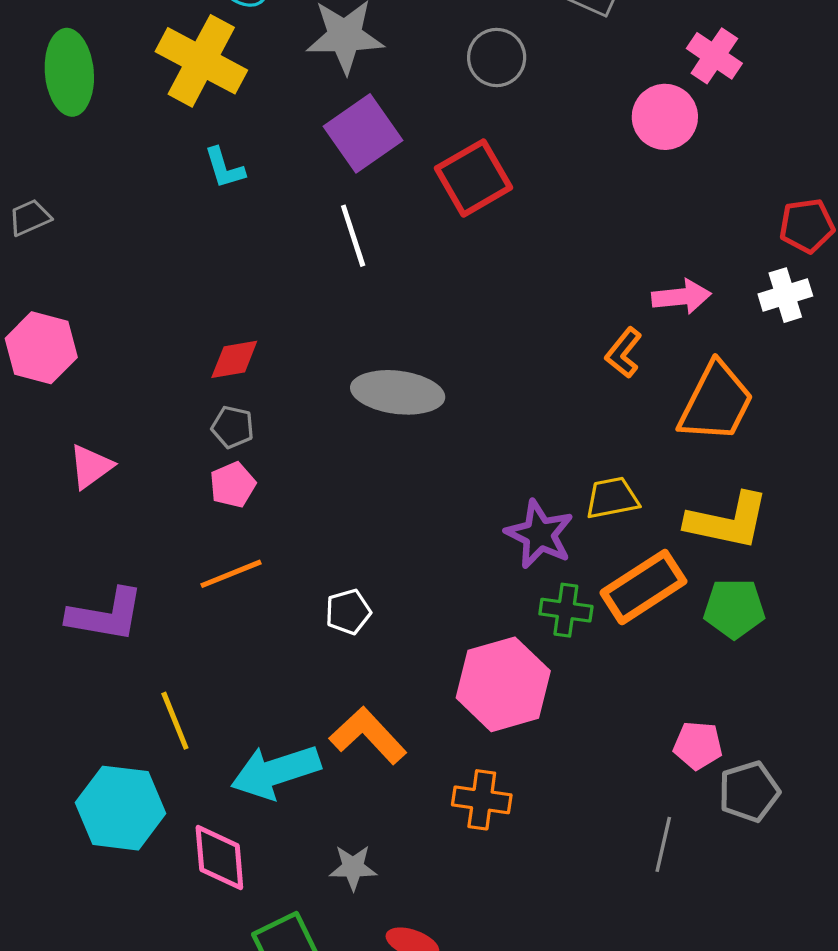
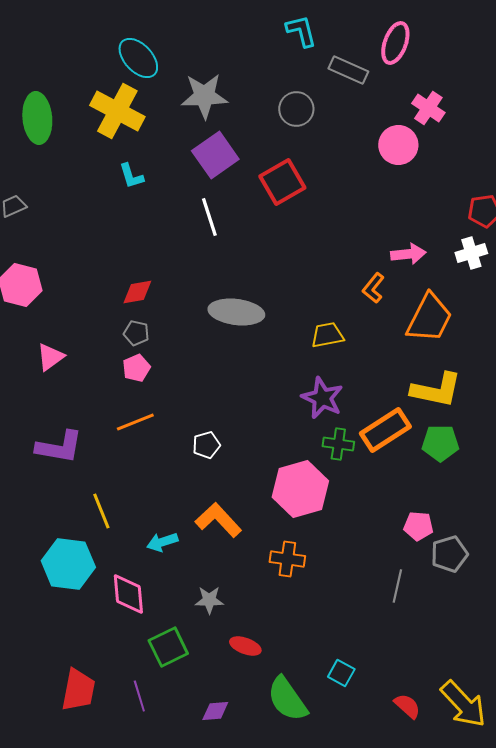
yellow trapezoid: (612, 498) -> (327, 335), moved
cyan arrow: (276, 772) -> (162, 542), size x0.6

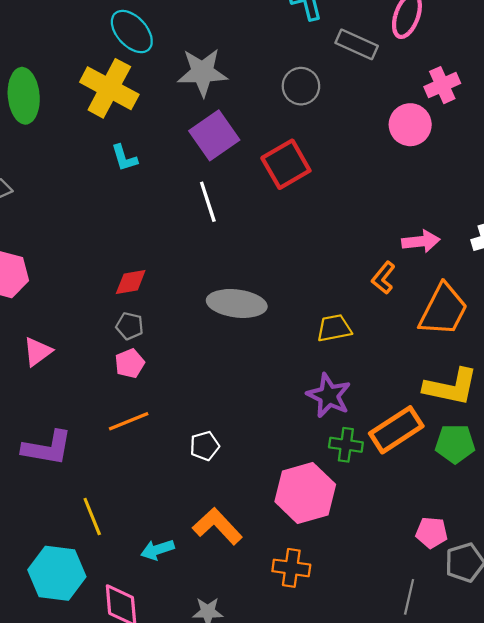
pink cross: (428, 108) -> (442, 85), turned 32

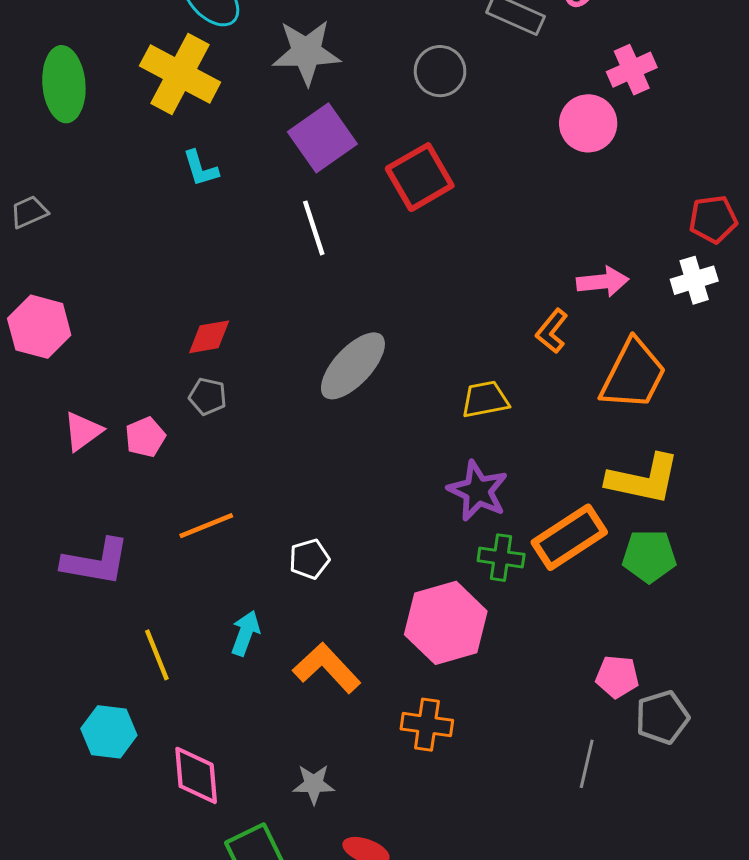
gray ellipse: (237, 303) -> (353, 366), turned -54
pink pentagon: (130, 363) -> (145, 437), moved
cyan arrow: (157, 550) -> (245, 633), moved, turned 128
cyan hexagon: (57, 573) -> (109, 732), size x0.7

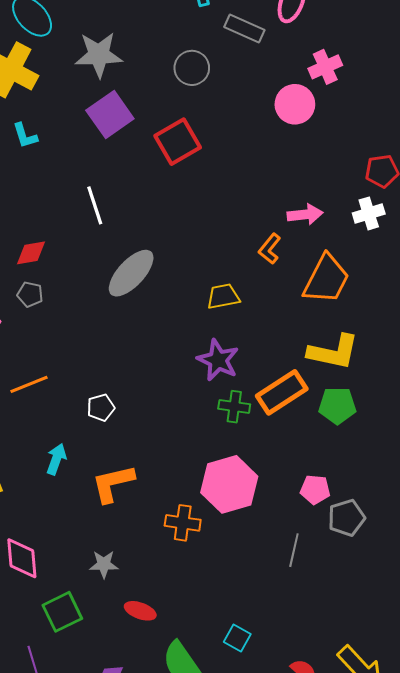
white line: (314, 228) -> (95, 205), moved
pink hexagon: (446, 623) -> (229, 484), moved
orange L-shape: (327, 668) -> (113, 483), turned -60

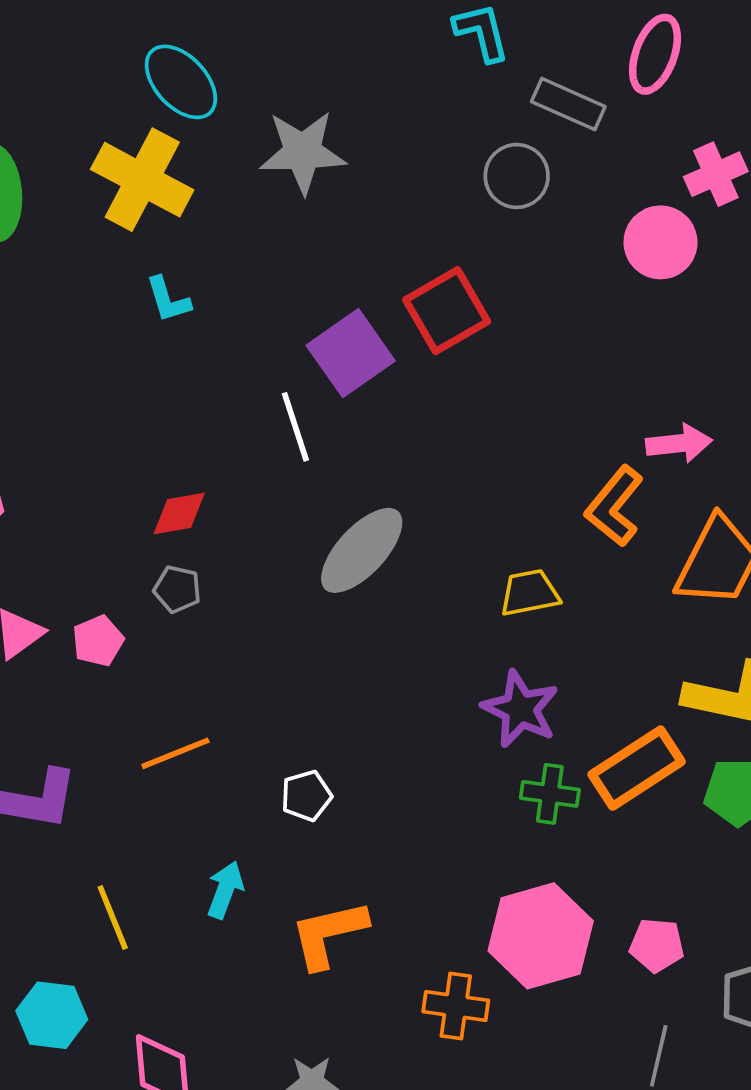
gray circle: (192, 68) -> (517, 176), moved
purple square: (110, 114) -> (351, 353), moved
orange L-shape: (270, 249) -> (614, 506), size x1.4
pink pentagon: (315, 489) -> (657, 945), moved

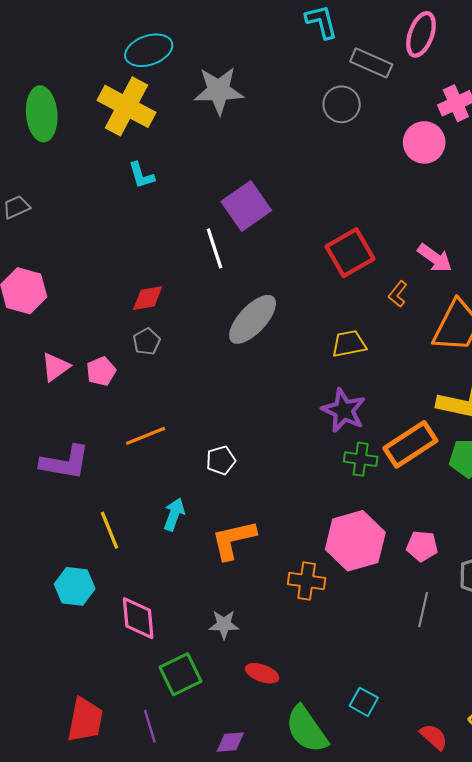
cyan ellipse: (181, 82) -> (149, 50), turned -66
red square: (447, 311) -> (350, 253), moved
pink arrow: (679, 443) -> (435, 258), turned 42
orange L-shape: (614, 506) -> (398, 294), size x0.6
gray pentagon: (177, 589) -> (147, 342), turned 30

